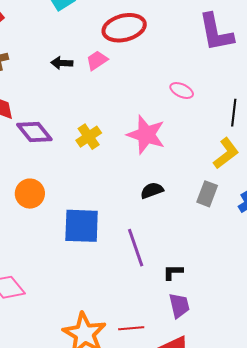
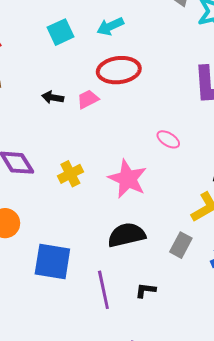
black semicircle: (152, 190) -> (127, 235), size x1.6
black L-shape: (173, 272) -> (146, 290), moved

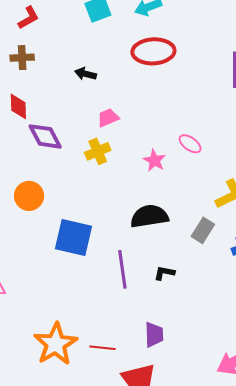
pink trapezoid: (88, 99) -> (108, 118), moved
pink ellipse: (168, 139) -> (190, 144), moved
pink star: (128, 179) -> (154, 160), size x0.6

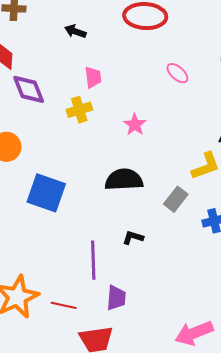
pink trapezoid: (108, 118) -> (93, 77), turned 100
pink ellipse: (190, 144) -> (177, 73), moved
purple line: (122, 269) -> (93, 260), moved

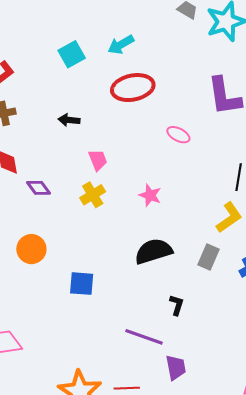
purple diamond: (29, 89) -> (39, 188), size x0.7
blue square: (46, 193) -> (82, 284), size x0.7
black L-shape: (133, 238) -> (177, 305), turned 105
purple line: (93, 260) -> (144, 337), turned -54

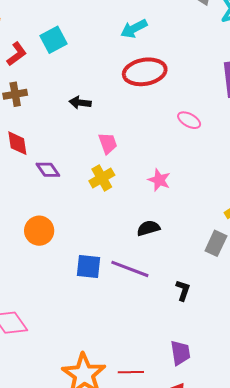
cyan square: (72, 54) -> (54, 40), moved
black semicircle: (153, 251) -> (148, 228), moved, size x0.6
purple line: (144, 337) -> (130, 269), moved

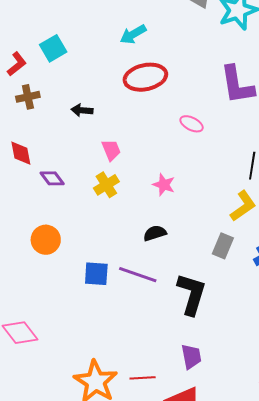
brown cross: (15, 94) -> (28, 97), moved
black L-shape: (183, 290) -> (192, 294), size x2.0

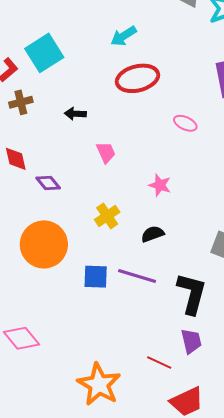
cyan square: (53, 48) -> (44, 53), size x1.4
yellow cross: (106, 185) -> (107, 216), moved
orange circle: (46, 240) -> (44, 244), size x1.6
purple trapezoid: (191, 357) -> (191, 341), moved
red line: (143, 378) -> (159, 363), moved, turned 30

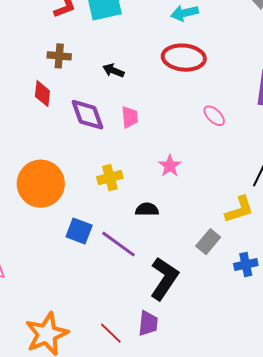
brown cross: (21, 102) -> (59, 56), moved
purple diamond: (48, 183) -> (87, 115), moved, size x1.5

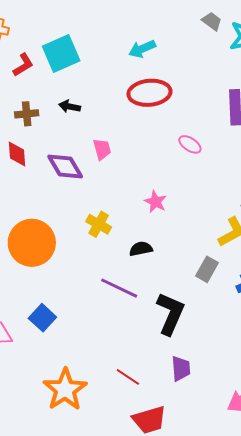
black arrow: (113, 71) -> (70, 106), moved
pink trapezoid: (130, 117) -> (102, 149), moved
yellow cross: (110, 178) -> (99, 224), turned -35
blue square: (79, 231) -> (42, 318), moved, turned 32
purple trapezoid: (148, 323) -> (181, 368), moved

